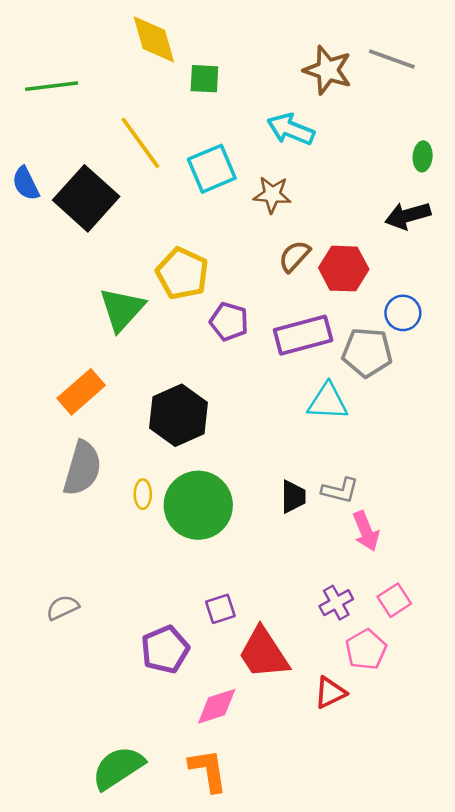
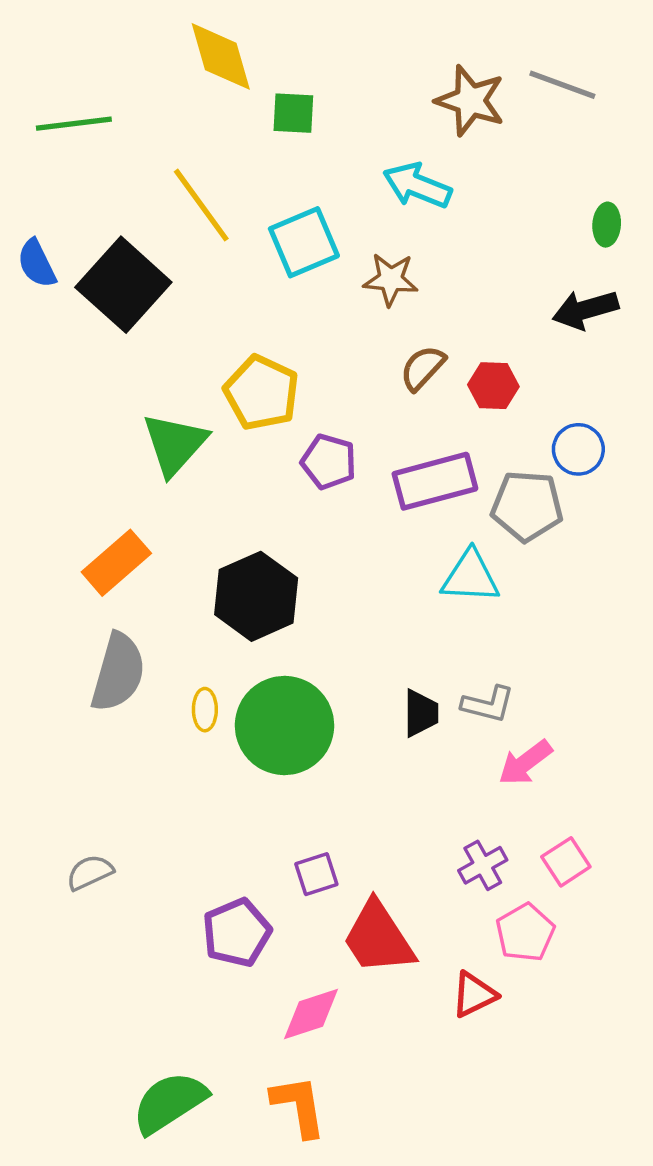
red hexagon: (344, 269) -> (493, 386), size x0.7
pink arrow: (366, 531) -> (525, 763), turned 75

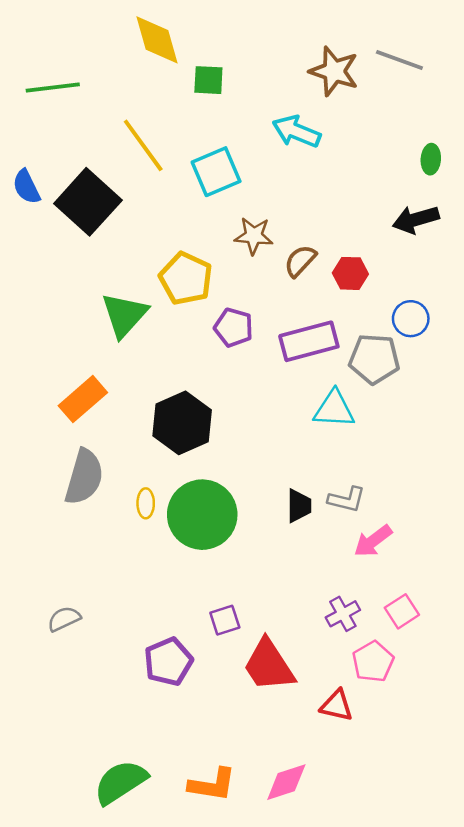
brown star: (391, 279) -> (254, 236), moved
red triangle: (474, 995) -> (337, 706), turned 39
pink diamond: (311, 1014) -> (286, 782), moved
orange L-shape: (299, 1106) -> (212, 785), turned 108

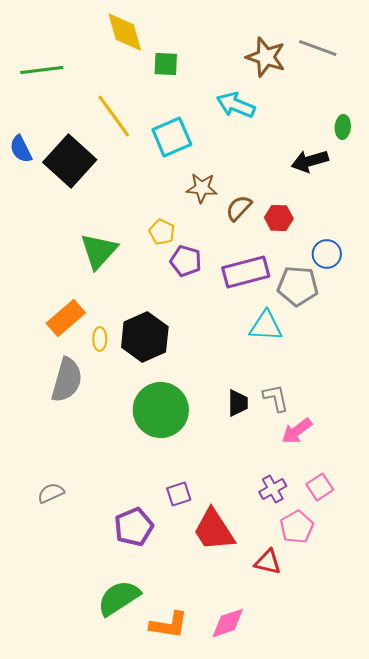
black arrow: (416, 219) -> (310, 161), moved
yellow pentagon: (186, 278) -> (162, 232), moved, size x0.6
gray L-shape: (347, 500) -> (276, 398), turned -116
yellow ellipse: (146, 503) -> (100, 339), moved
green semicircle: (121, 782) -> (119, 598), moved

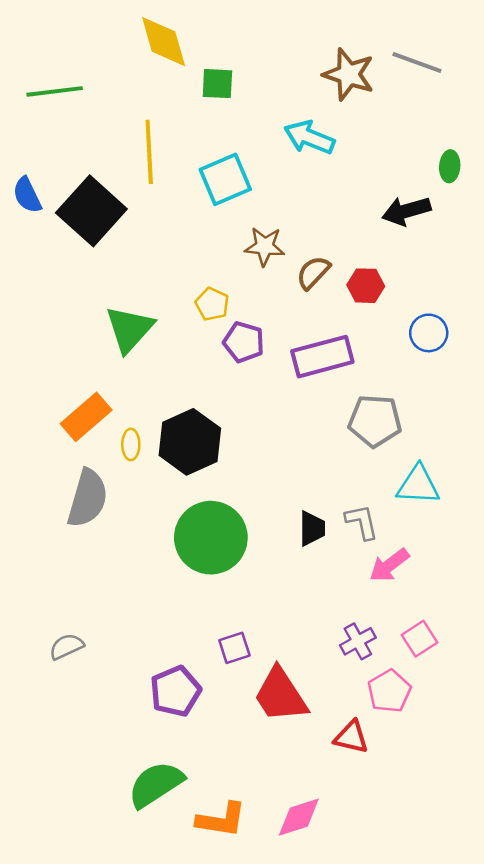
yellow line: (114, 116) -> (149, 152), turned 33
gray pentagon: (298, 286) -> (375, 421), moved
cyan triangle: (266, 326) -> (418, 485), moved

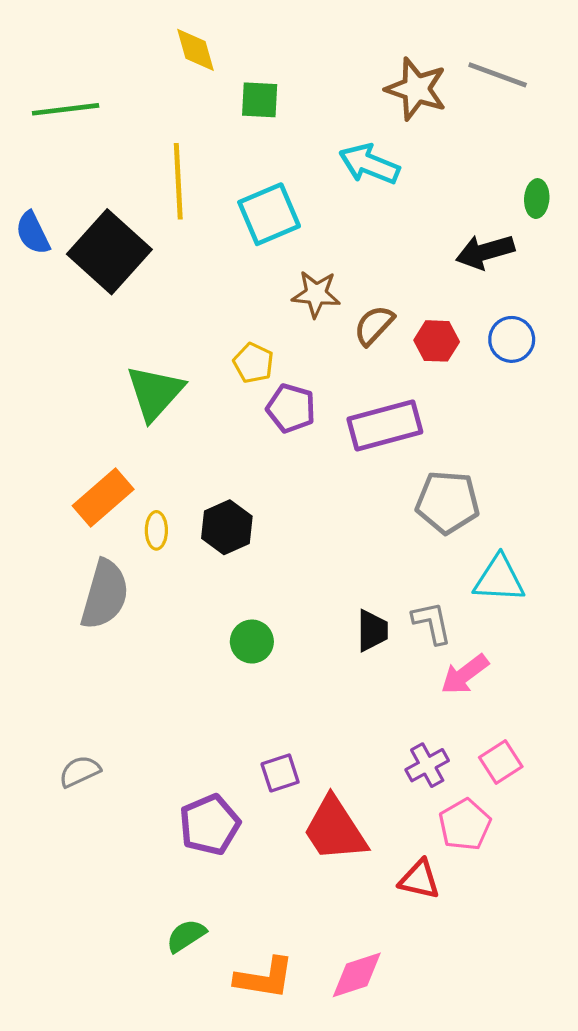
yellow diamond: (164, 42) -> (196, 50), size x0.7
blue circle: (429, 333) -> (512, 339), moved
black hexagon: (190, 442) -> (227, 527), size x0.7
green circle: (211, 538) -> (252, 642), size x0.5
green semicircle: (156, 784) -> (186, 936), size x0.6

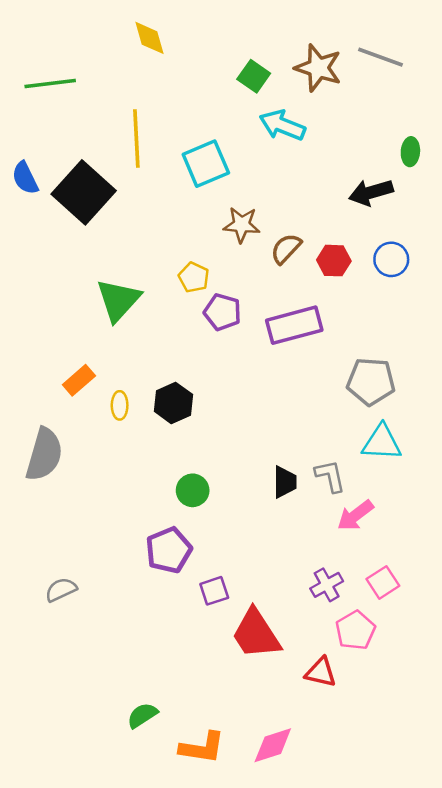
green square: (260, 100) -> (254, 76), moved, turned 32
orange rectangle: (103, 497) -> (79, 380), size x0.7
gray pentagon: (448, 502) -> (371, 381), moved
gray semicircle: (105, 595) -> (44, 454), moved
purple pentagon: (210, 825) -> (169, 550), moved

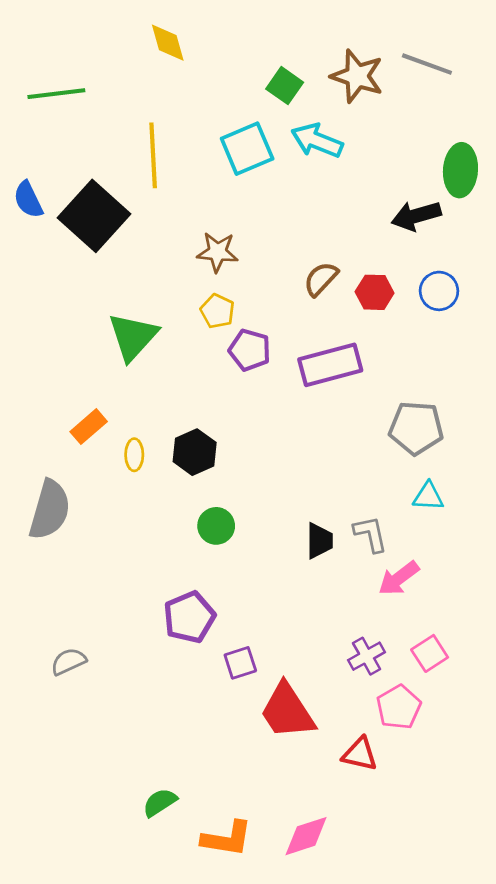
green ellipse: (410, 152) -> (460, 170), size x1.6
cyan square: (206, 164) -> (247, 149), moved
brown star: (242, 225) -> (217, 252), moved
cyan triangle: (382, 442) -> (428, 496), size x0.7
green circle: (193, 490) -> (216, 526), moved

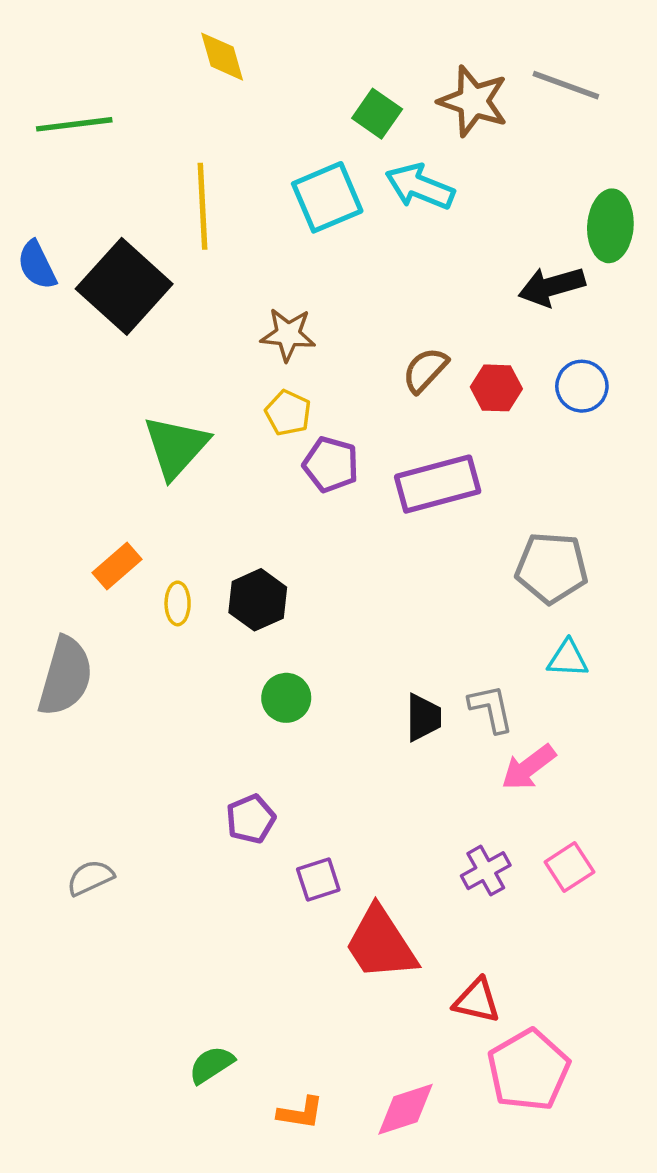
purple pentagon: (189, 617) -> (251, 819), size x0.7
pink pentagon: (399, 707) -> (528, 1070), moved, size x1.4
orange L-shape: (227, 839) -> (300, 1113), size x0.7

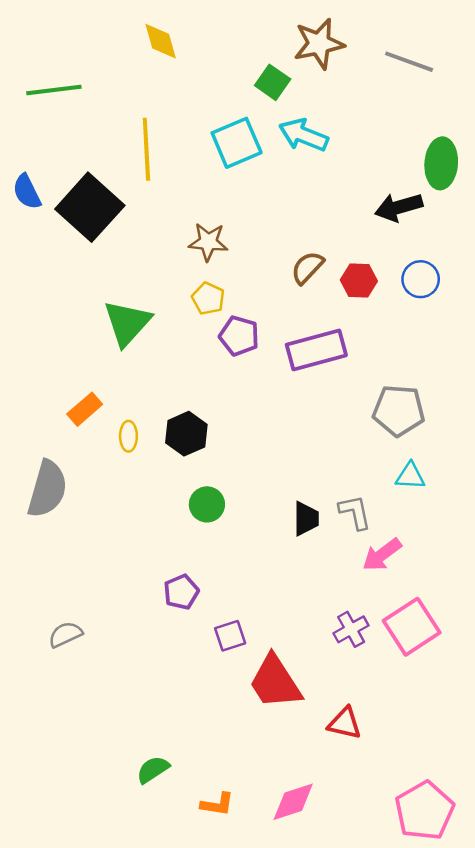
brown star: (473, 101) -> (319, 44), moved, turned -30
pink square: (569, 867) -> (412, 627), size x1.6
pink pentagon: (528, 1070) -> (424, 811), moved

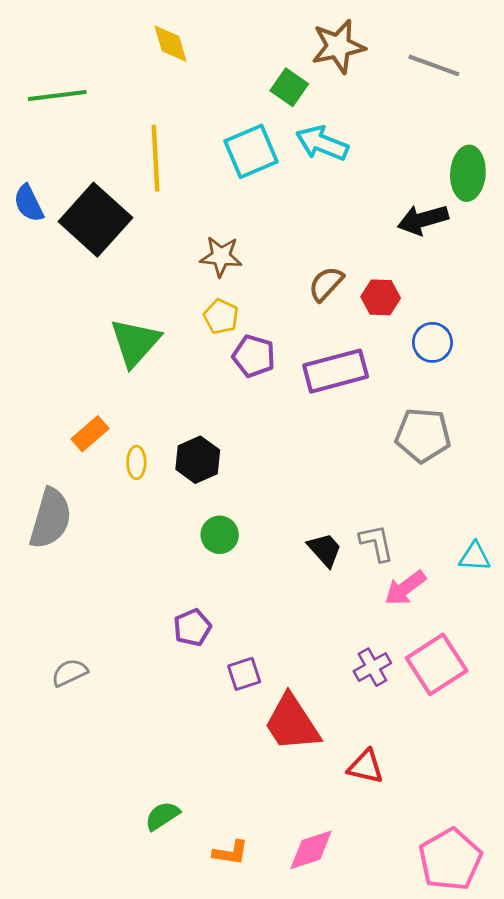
blue circle: (421, 279) -> (432, 342), moved
cyan triangle: (410, 476) -> (475, 557), moved
black trapezoid: (306, 519) -> (325, 550), turned -42

